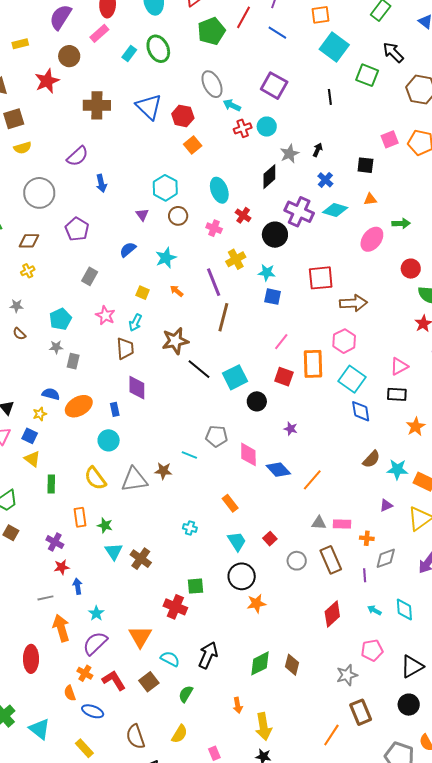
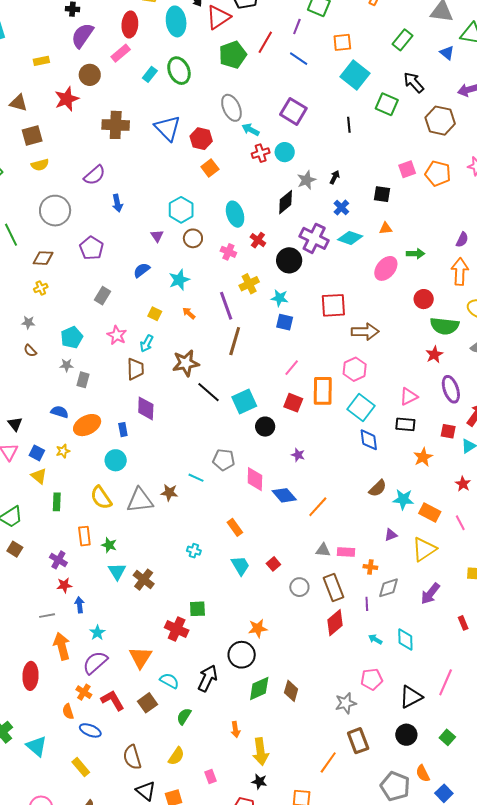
yellow star: (40, 414) -> (63, 451), moved
black circle: (242, 576) -> (242, 655), moved
red diamond: (332, 614) -> (335, 623), moved

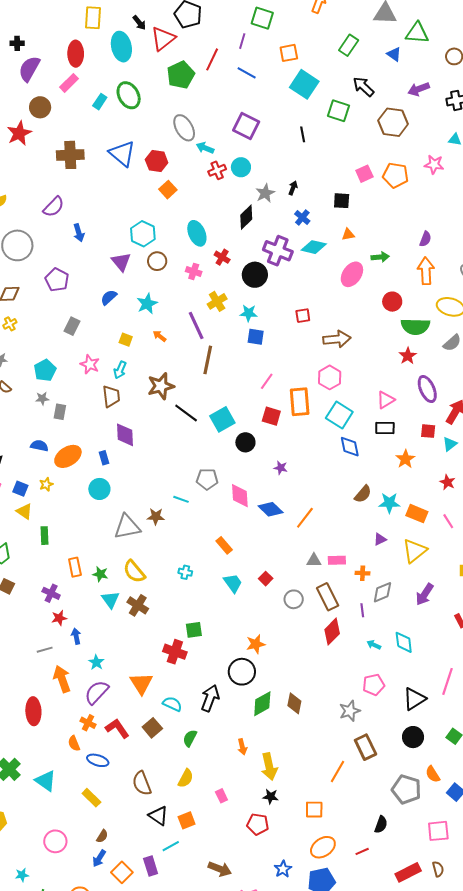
purple triangle: (157, 236) -> (121, 262), size x1.5
red square: (333, 305) -> (303, 316), size x0.6
yellow semicircle: (101, 498) -> (134, 572), moved

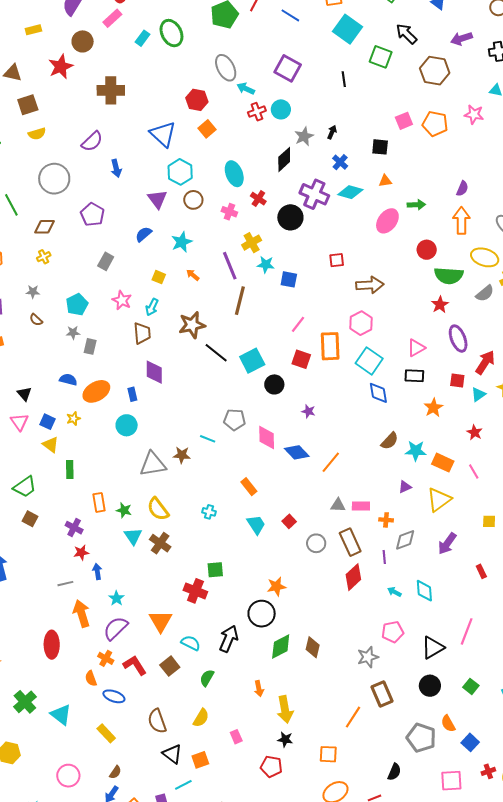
blue triangle: (122, 154) -> (163, 134), moved
cyan star: (249, 313) -> (266, 265), moved

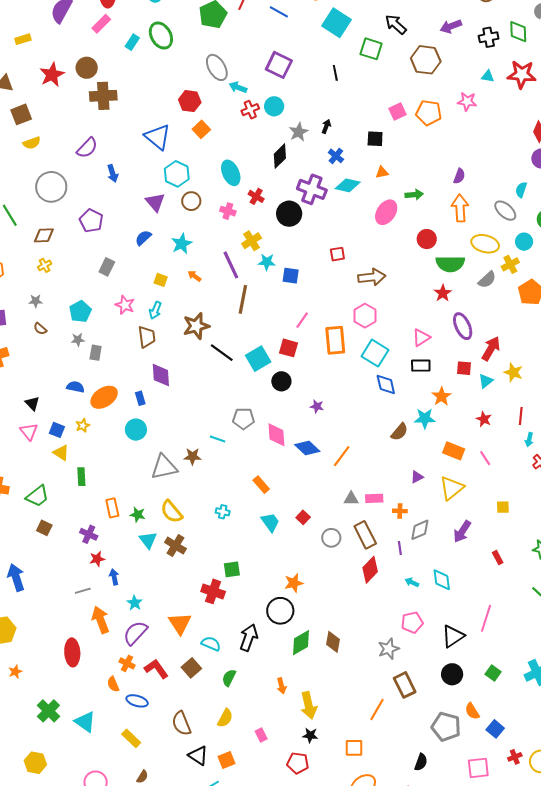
brown circle: (83, 41) -> (87, 68), moved
red square: (301, 359) -> (289, 348), moved
cyan star: (416, 451) -> (425, 418), moved

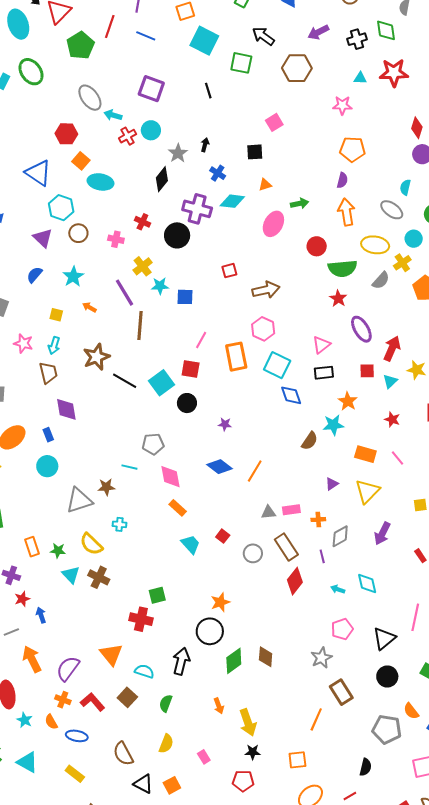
orange pentagon: (429, 113) -> (353, 149), moved
cyan ellipse: (231, 173) -> (101, 182), moved, turned -50
pink diamond: (276, 435) -> (171, 477), moved
cyan cross: (223, 512) -> (120, 524), moved
cyan star: (135, 603) -> (25, 720), moved

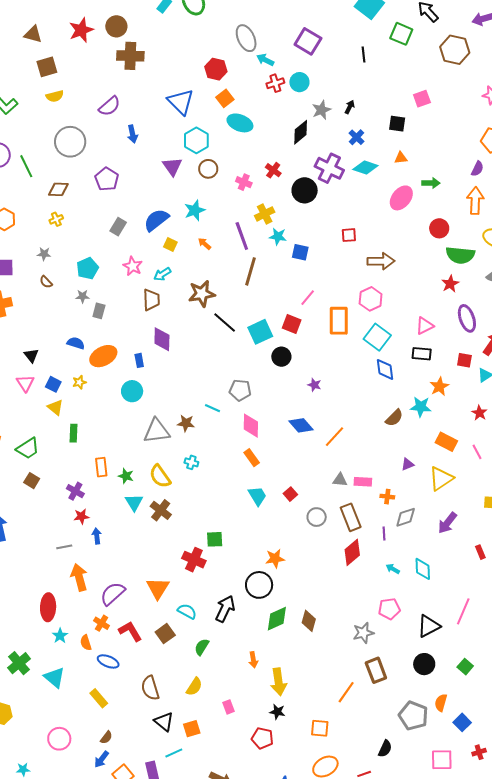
blue semicircle: (35, 275) -> (156, 220), moved, size x1.5
cyan arrow: (54, 346) -> (162, 274), turned 30
orange semicircle: (411, 711) -> (441, 703), turned 42

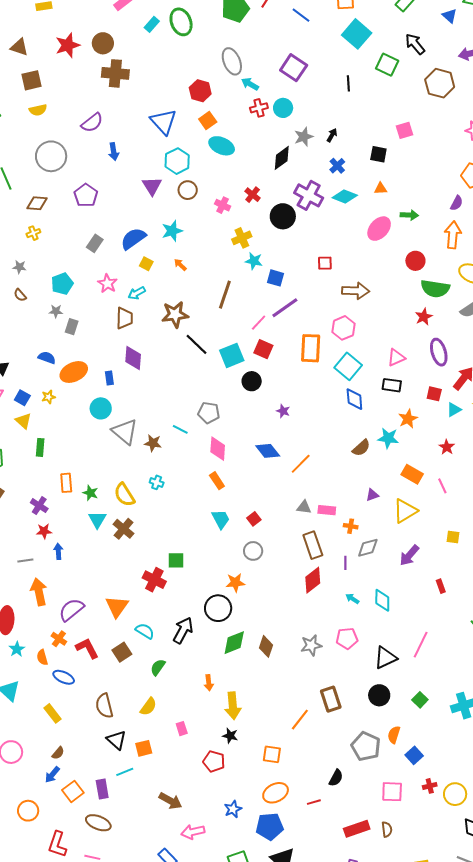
purple line: (242, 236) -> (285, 308), moved, turned 72
pink line: (308, 298) -> (259, 323), moved
gray triangle: (157, 431) -> (125, 432), moved, turned 44
gray circle: (317, 517) -> (253, 551), moved
gray star: (363, 633) -> (311, 645), moved

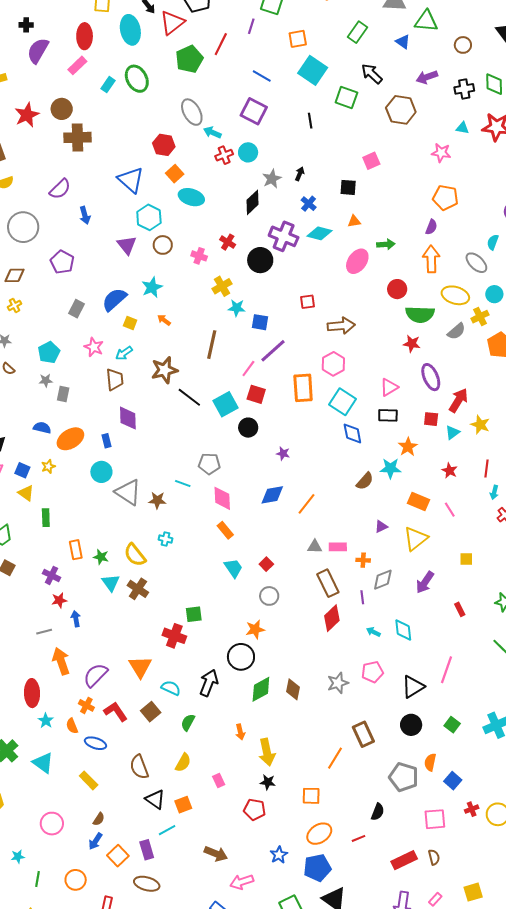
blue line: (301, 15) -> (262, 76), moved
red star: (424, 317) -> (412, 344), turned -30
blue diamond: (268, 451) -> (272, 495), turned -55

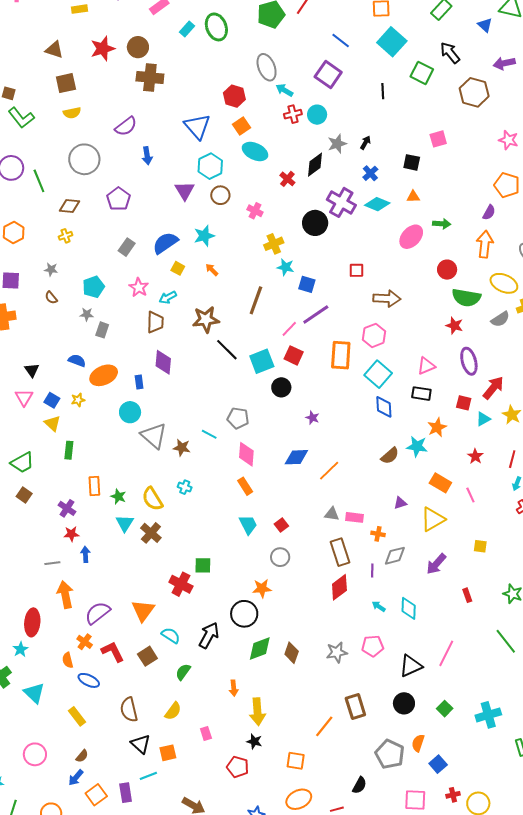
red cross: (228, 242) -> (287, 179), moved
cyan star: (46, 721) -> (20, 649), moved

